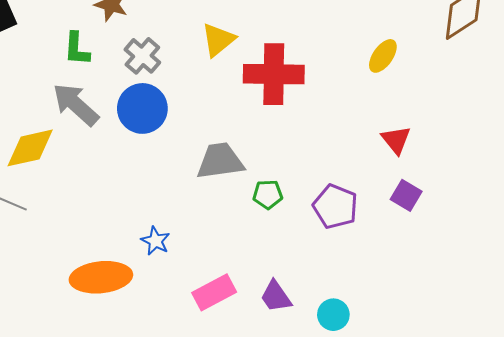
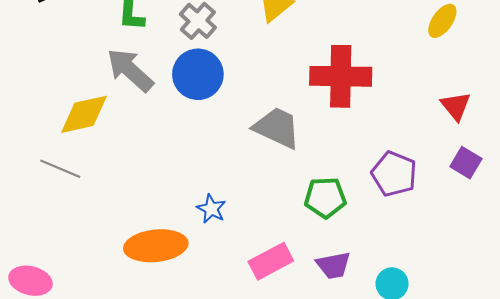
red cross: (274, 74) -> (341, 76), moved
gray trapezoid: (220, 161) -> (277, 128), turned 33
green pentagon: (268, 194) -> (325, 198), moved, size x1.4
purple trapezoid: (276, 296) -> (333, 265), turned -66

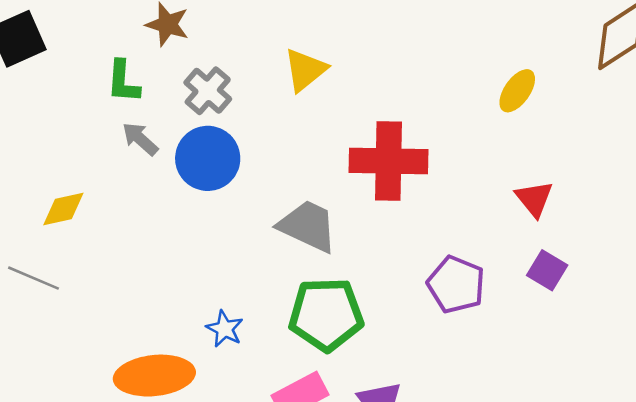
gray arrow: (130, 70) -> (140, 139), moved, size x0.6
yellow diamond: (84, 114) -> (63, 209), size x0.7
green pentagon: (325, 198) -> (326, 314), moved, size x1.4

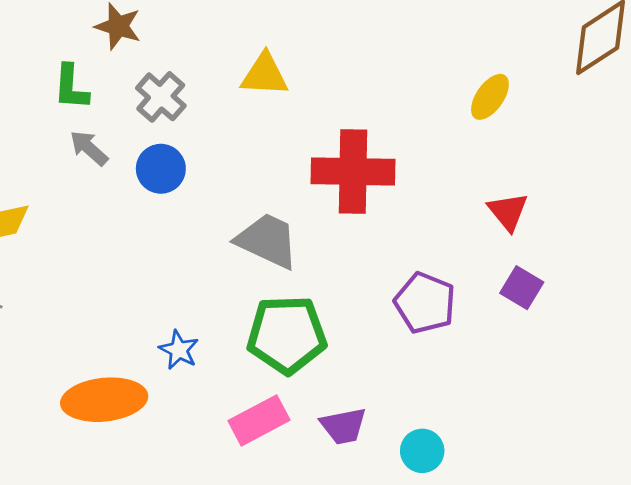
yellow triangle: (305, 70) -> (265, 75), turned 42
blue circle: (208, 158) -> (161, 169), size x0.7

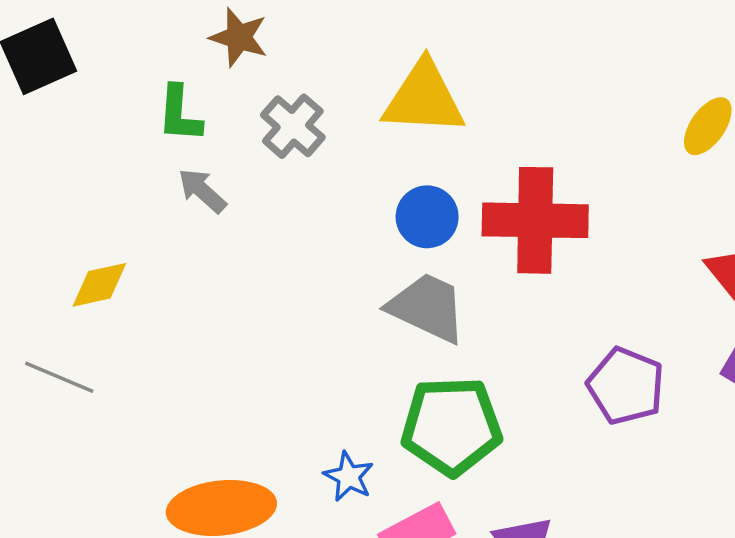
yellow triangle: (265, 75) -> (424, 98), size x1.4
blue circle: (161, 169) -> (427, 217), moved
blue star: (179, 350) -> (349, 477), moved

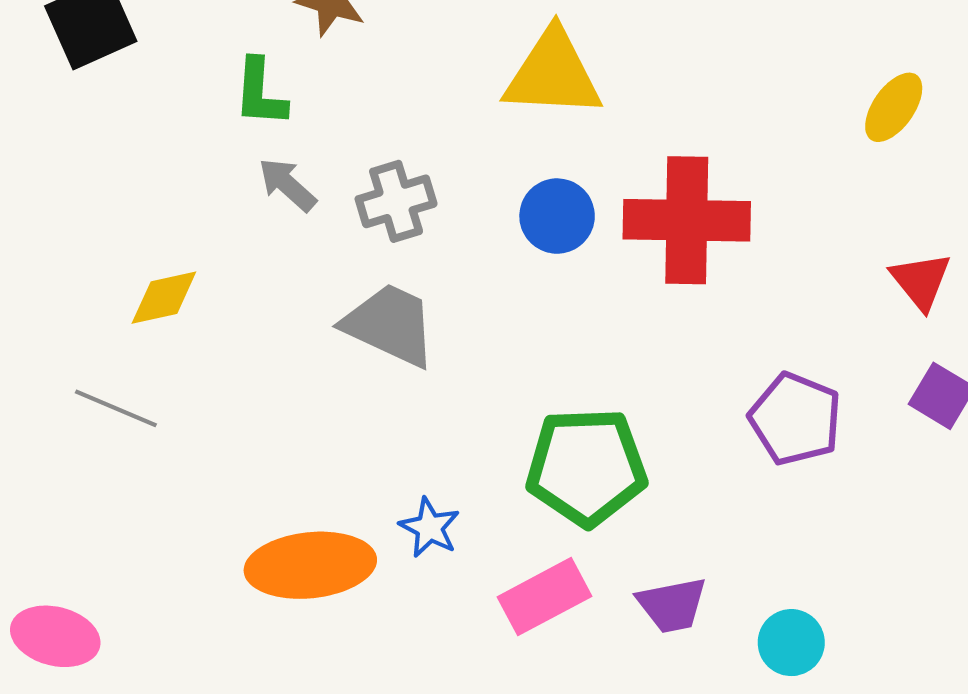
gray cross: (293, 126) -> (396, 201), moved, turned 32
gray trapezoid: (427, 307) -> (390, 325), moved
blue star: (349, 477) -> (430, 528), moved

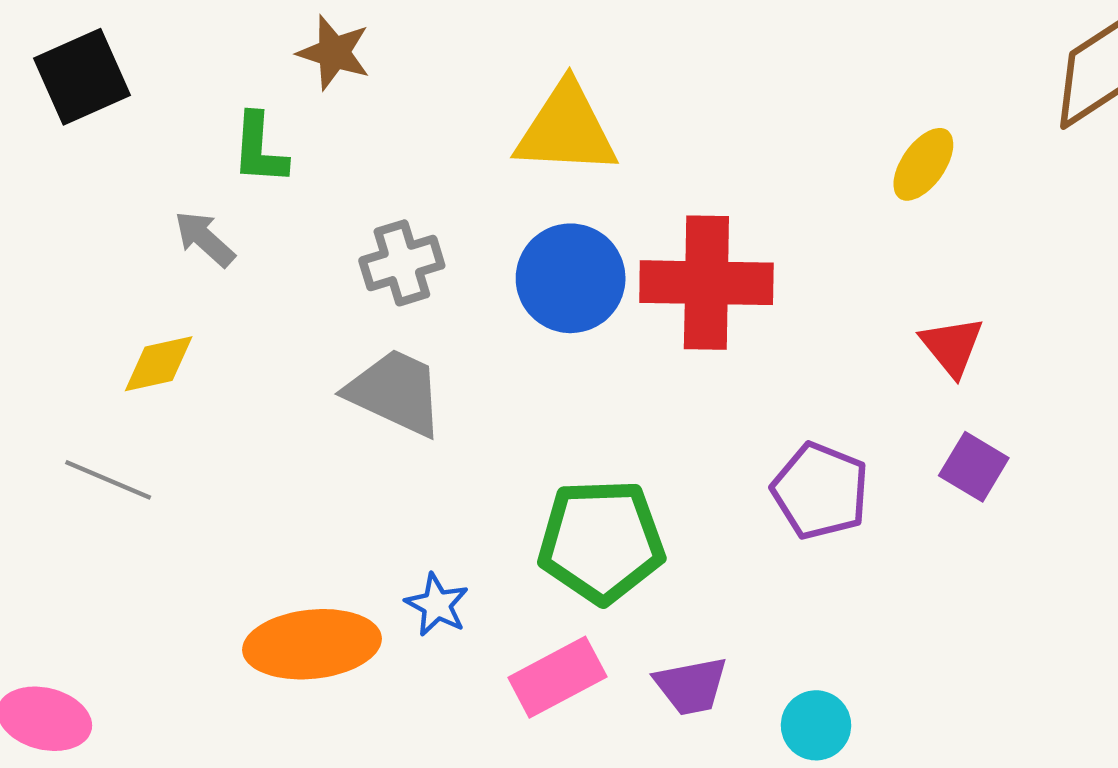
gray arrow: (287, 185) -> (205, 239), moved
blue circle: (557, 216) -> (571, 278), size x1.4

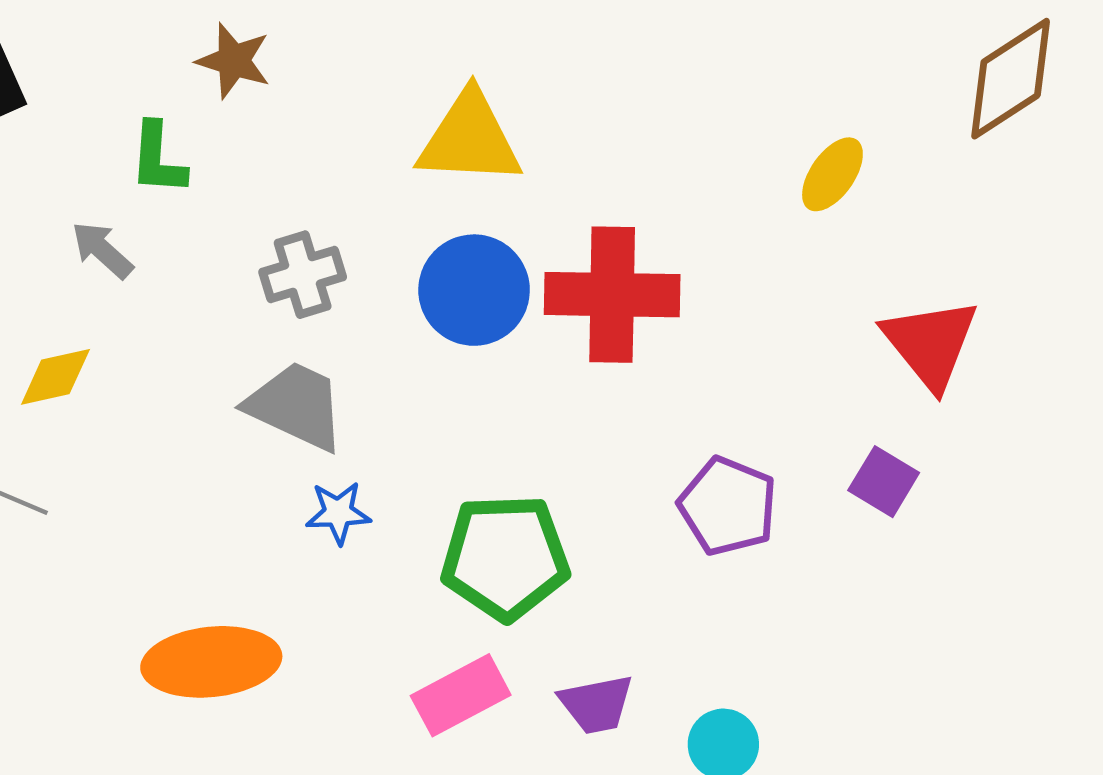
red triangle: (952, 346) -> (930, 344), moved, size x1.5
blue star: (437, 605) -> (338, 513), moved, turned -30

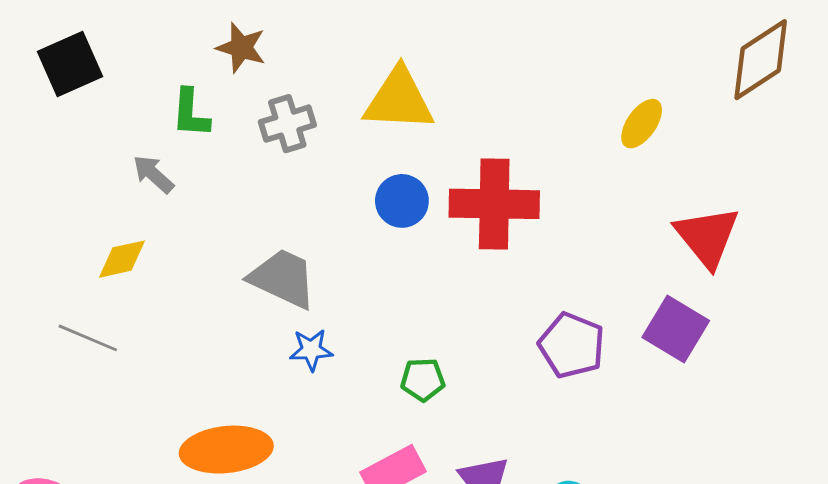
gray cross: (303, 275) -> (287, 124), moved
blue circle: (474, 290) -> (402, 201), size x0.7
purple square: (884, 482) -> (676, 329), size x1.4
green pentagon: (505, 557) -> (423, 380), size x0.5

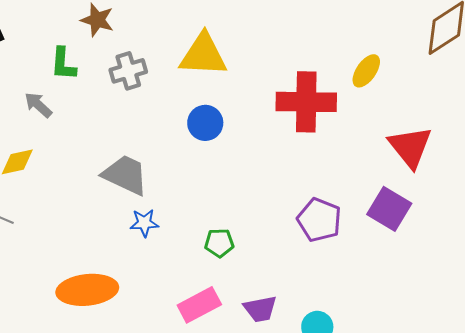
red cross: (494, 204) -> (306, 102), moved

